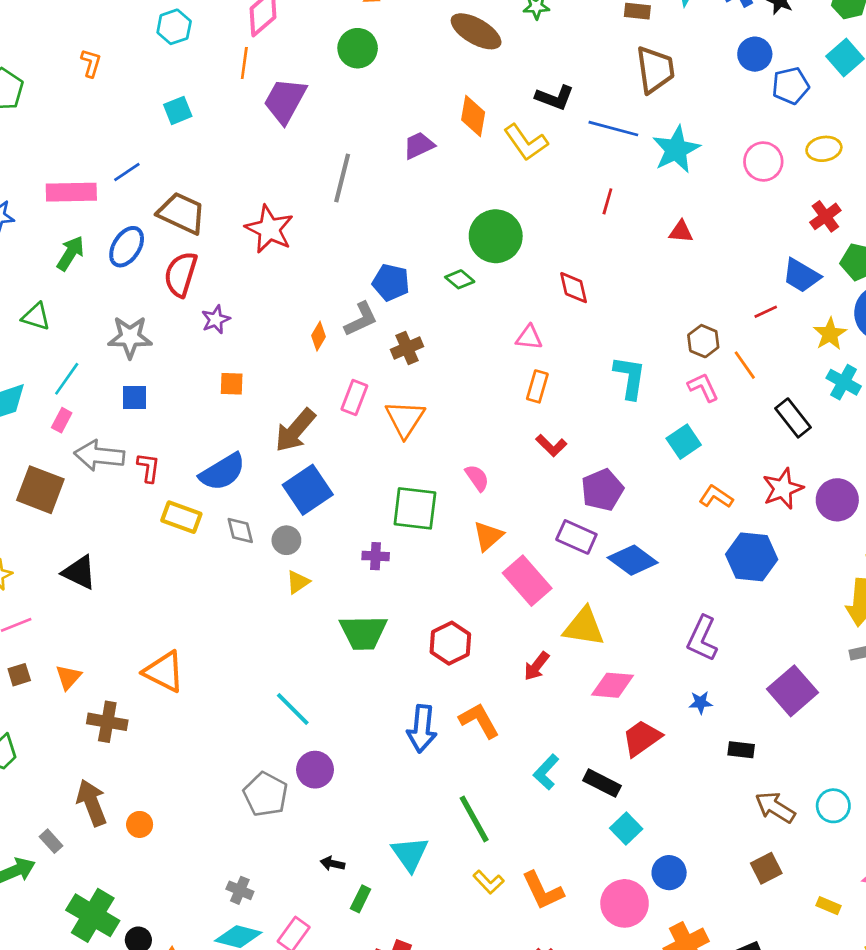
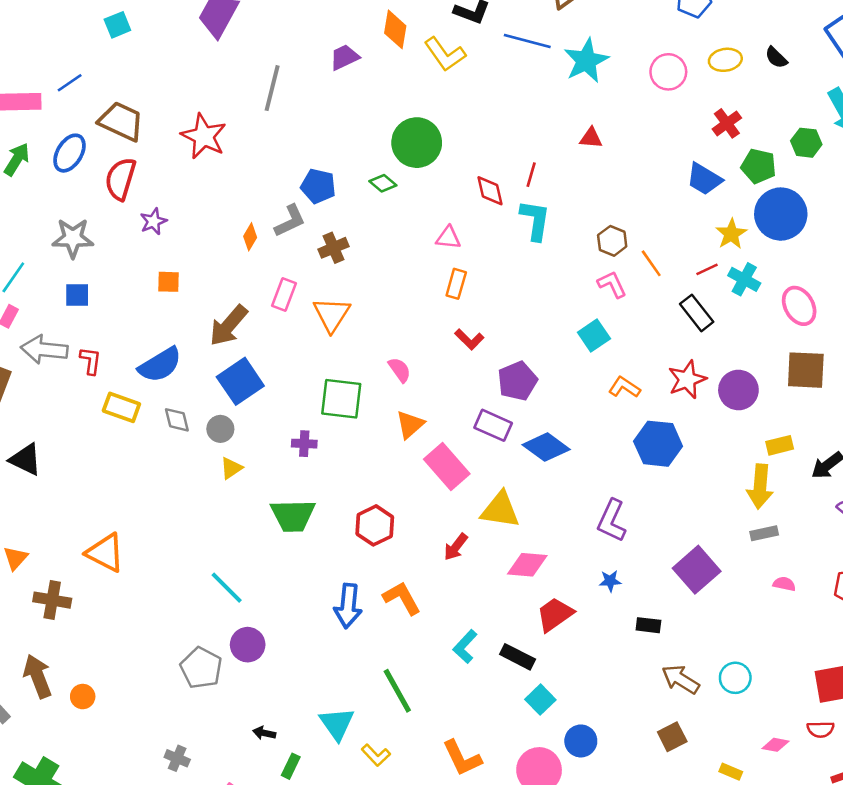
red line: (607, 201) -> (531, 175), moved
red line: (766, 312) -> (707, 269), moved
cyan L-shape: (630, 377) -> (535, 220), moved
yellow L-shape: (488, 882) -> (376, 755), moved

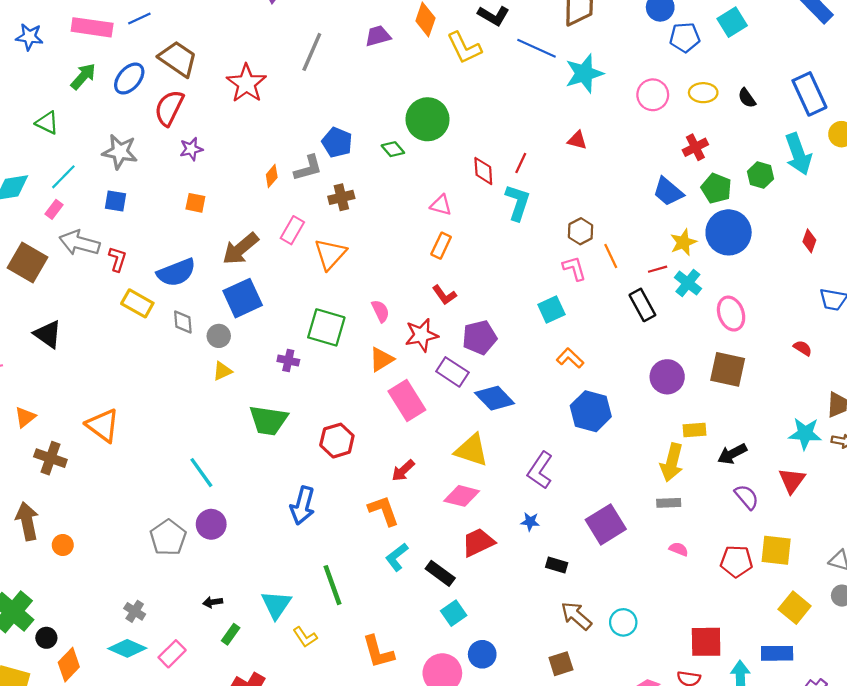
red star: (687, 380) -> (422, 335), moved
yellow triangle: (500, 510) -> (472, 450), moved
orange L-shape: (402, 598) -> (384, 511), moved
black arrow: (264, 733) -> (213, 602), turned -30

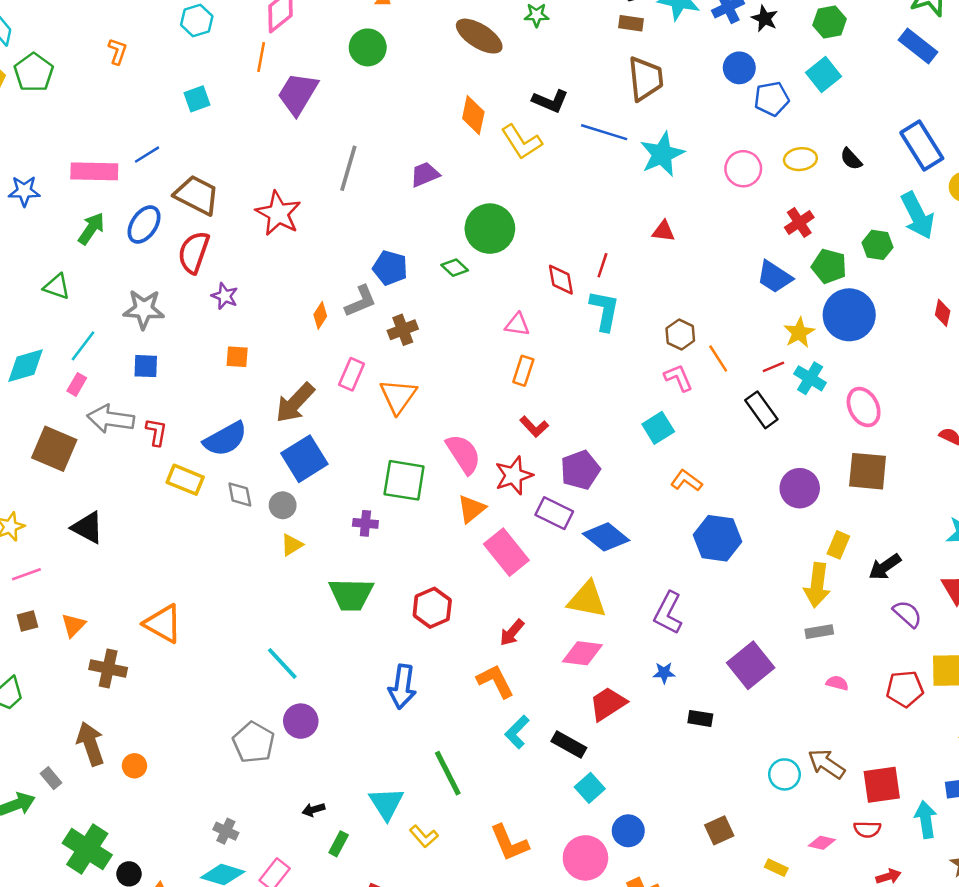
purple trapezoid: (378, 36) -> (425, 174), moved
purple star: (191, 149) -> (225, 296), turned -30
pink semicircle: (380, 311) -> (463, 454), size x1.6
yellow rectangle: (694, 430) -> (838, 545), turned -55
brown arrow: (576, 616) -> (826, 764), moved

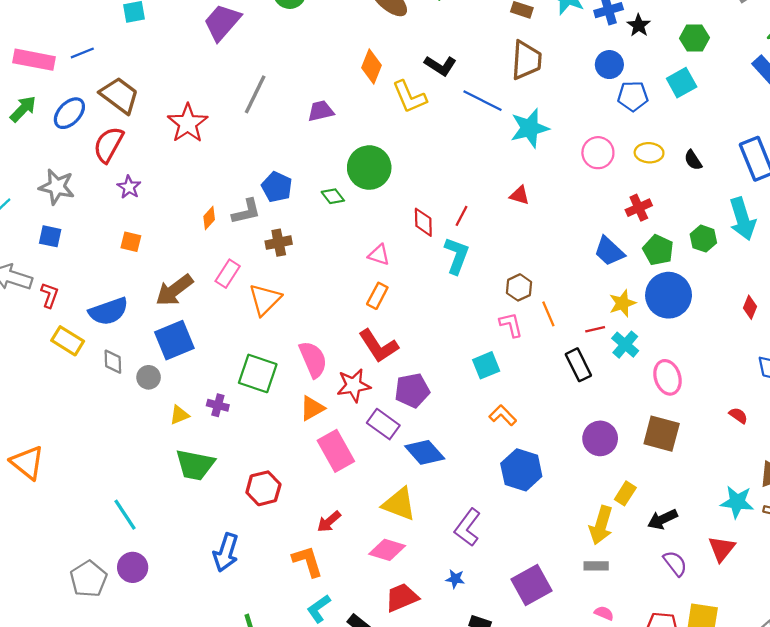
red L-shape: (534, 427) -> (378, 346), size x1.6
yellow triangle: (292, 545) -> (179, 415), moved

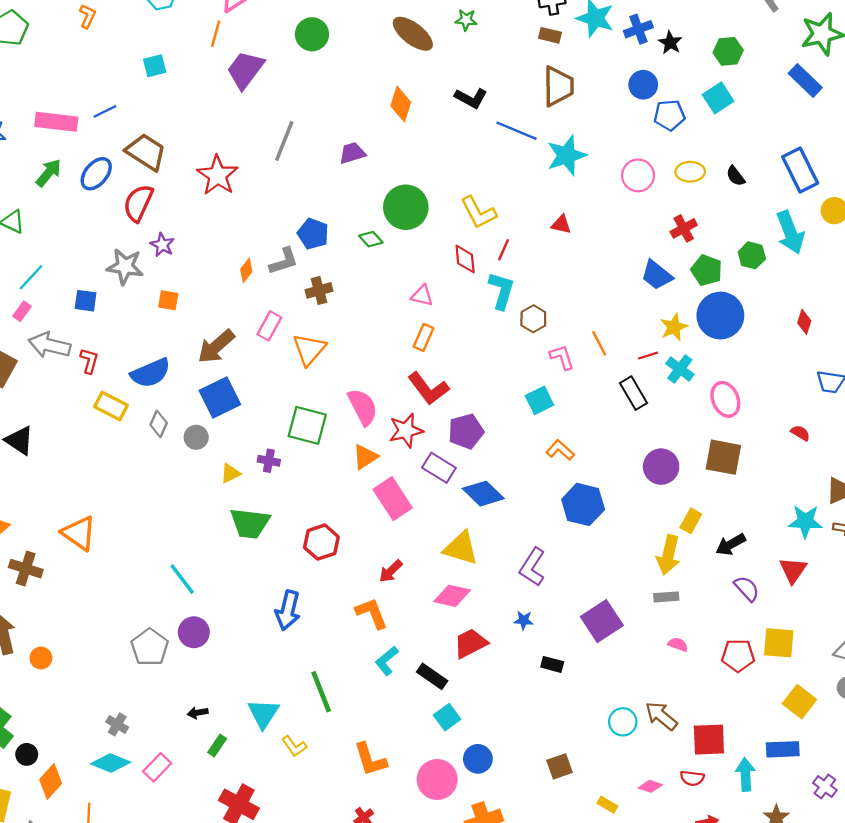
yellow L-shape: (409, 97) -> (478, 213), moved
gray star: (57, 187) -> (125, 266), moved
brown hexagon: (519, 287) -> (533, 319), moved
gray diamond: (113, 362) -> (159, 424), turned 30

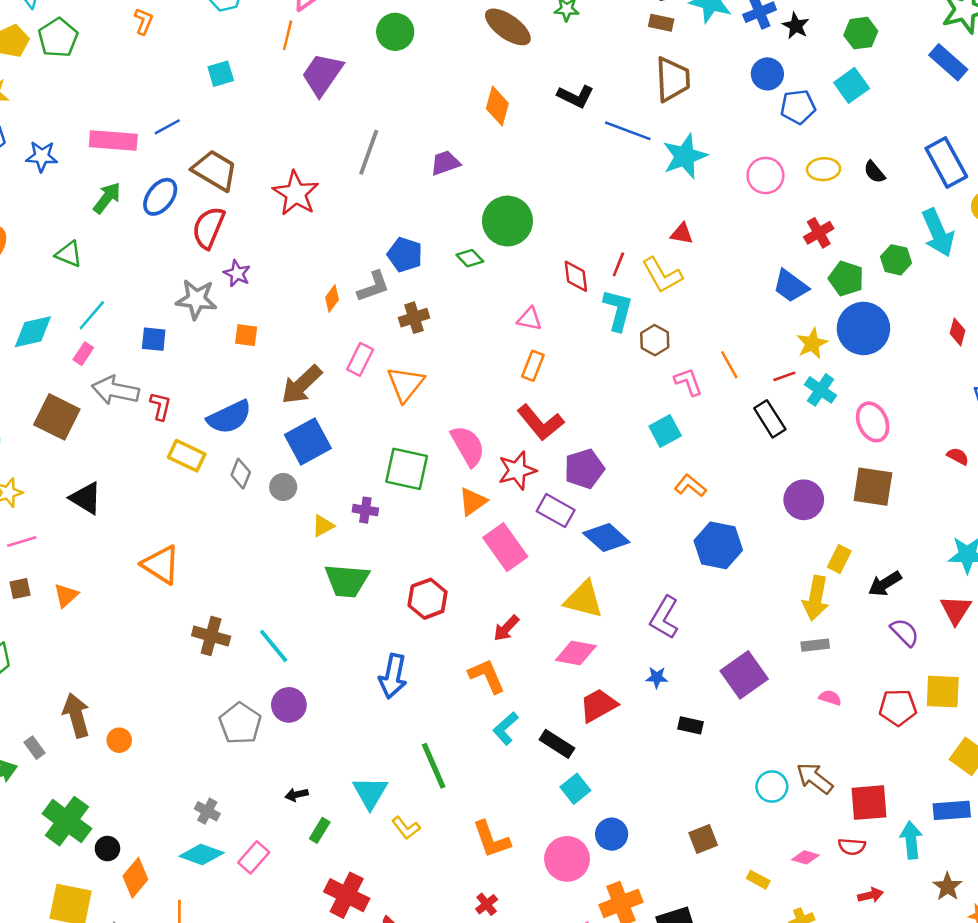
yellow L-shape: (478, 213) -> (662, 275), moved
orange triangle: (79, 533) -> (161, 565), moved
brown cross: (26, 569) -> (211, 636), moved

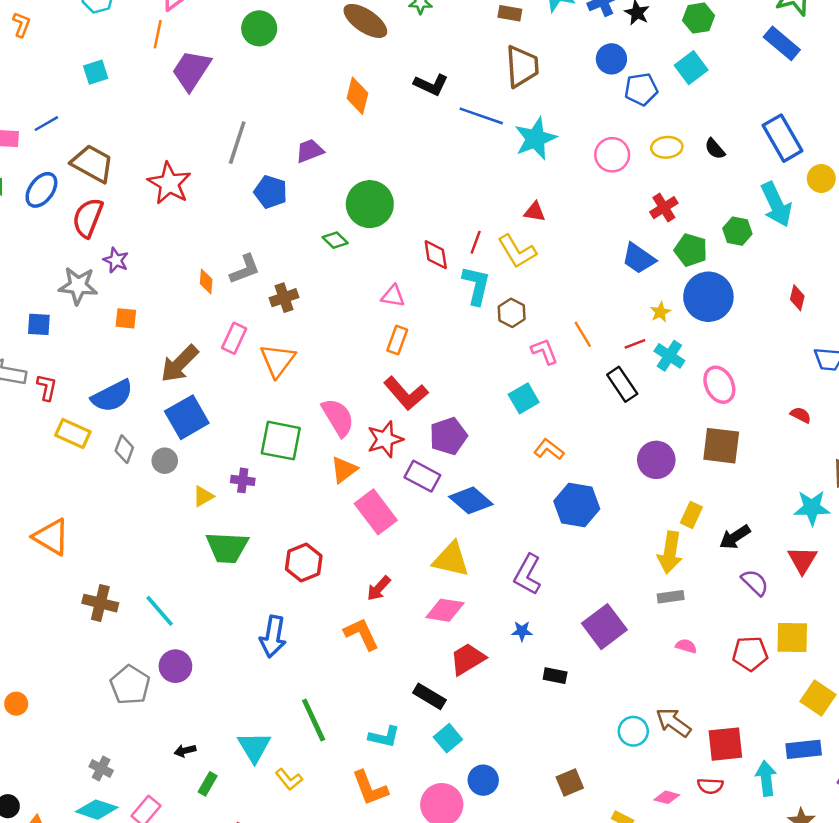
blue pentagon: (405, 255) -> (271, 192), moved
orange diamond: (332, 298) -> (206, 281), turned -30
yellow star: (812, 343) -> (660, 312), size x0.7
cyan L-shape: (506, 728) -> (384, 737), moved, turned -124

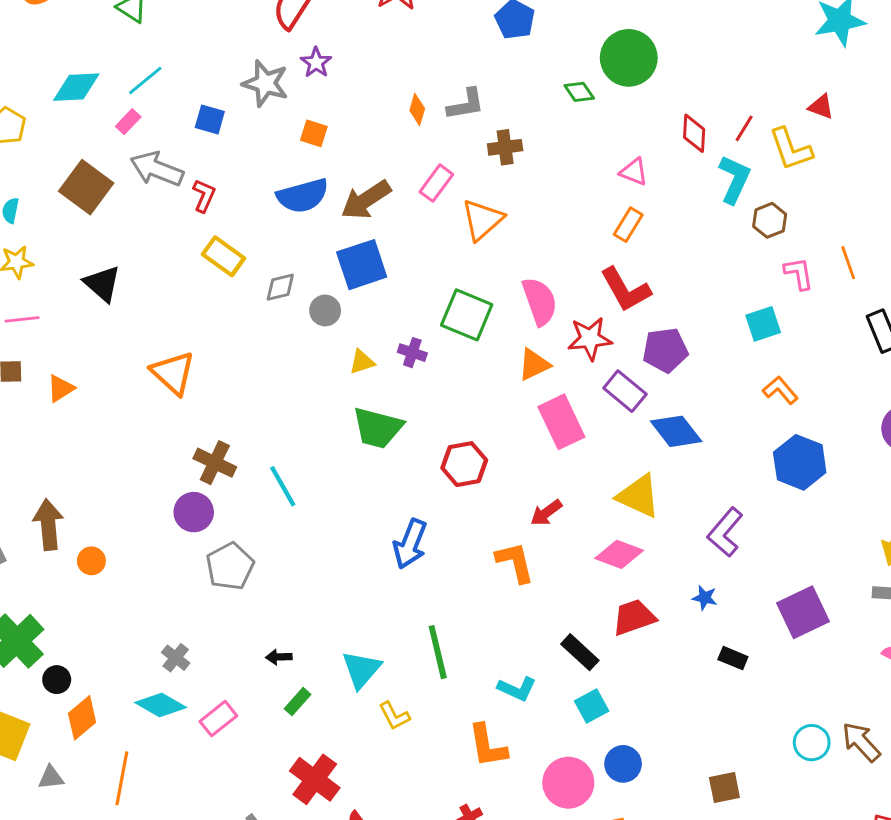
blue semicircle: (112, 396) -> (303, 196), moved
gray diamond: (124, 449) -> (280, 287), turned 44
purple circle: (175, 666) -> (194, 512), moved

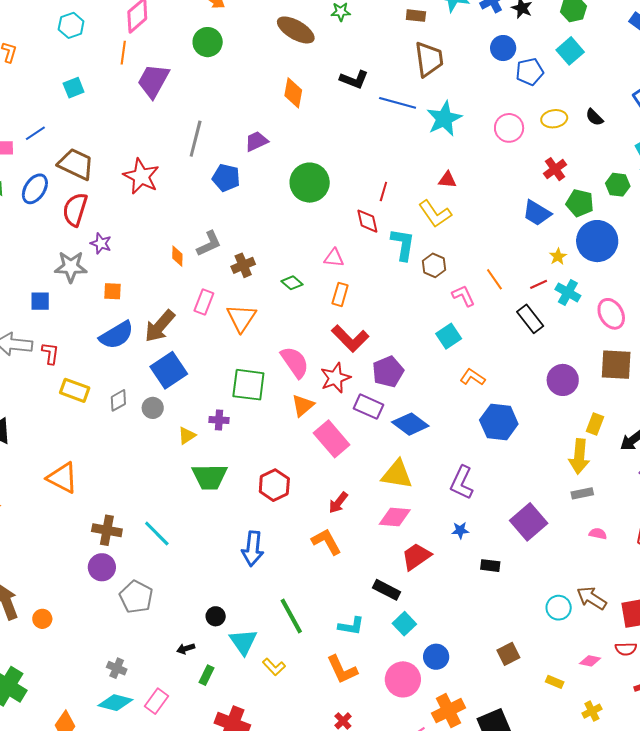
green diamond: (579, 92) -> (292, 283), moved
red line: (744, 128) -> (383, 192), moved
black circle: (57, 680) -> (216, 616), moved

